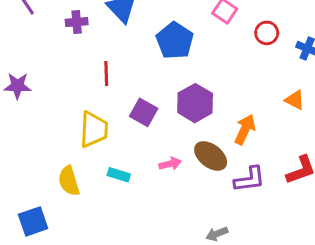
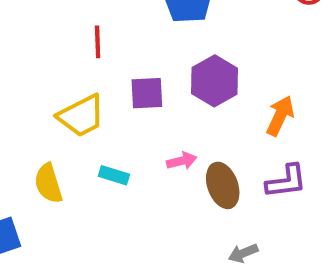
purple square: (144, 112) -> (147, 93), turned -32
yellow trapezoid: (94, 129) -> (81, 116), turned 60
brown ellipse: (211, 156) -> (223, 185), moved, turned 32

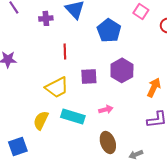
cyan rectangle: (114, 175) -> (73, 116), size x1.6
yellow semicircle: (48, 183) -> (41, 120), turned 42
brown ellipse: (223, 185) -> (108, 142), moved

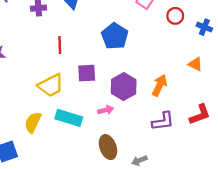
blue pentagon: (109, 30) -> (115, 36), moved
purple hexagon: (122, 70) -> (124, 87), moved

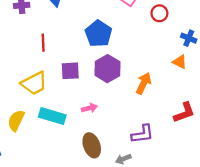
blue cross: (204, 27) -> (189, 38), moved
purple hexagon: (124, 87) -> (107, 69), moved
purple L-shape: (163, 121) -> (142, 134), moved

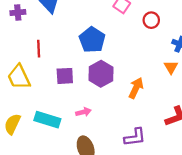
orange triangle: (180, 62) -> (171, 67), turned 32
yellow trapezoid: (34, 83) -> (19, 77), moved, turned 92

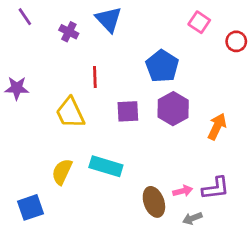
purple cross: (18, 12) -> (69, 32), turned 32
pink arrow: (83, 112) -> (183, 191), moved

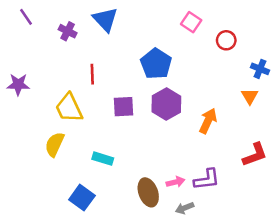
cyan rectangle: (106, 166) -> (103, 159), size x0.7
yellow semicircle: (62, 172) -> (55, 144), moved
blue square: (30, 207) -> (82, 198), moved, turned -35

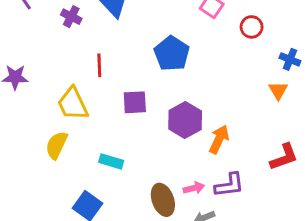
purple hexagon: (166, 104) -> (185, 120), moved
orange arrow: (208, 121) -> (219, 139), moved

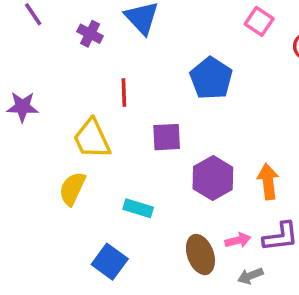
purple hexagon: (185, 120) -> (213, 178), moved
orange arrow: (219, 139) -> (268, 182), turned -32

